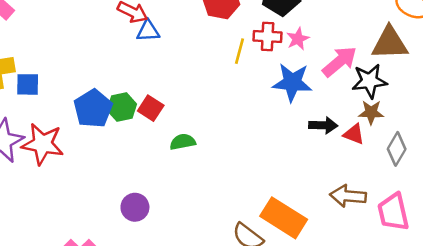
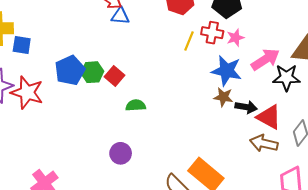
brown star: (371, 112) -> (223, 97), moved
red triangle: (354, 134) -> (269, 117), size x1.5
brown arrow: (348, 196) -> (264, 143), moved
purple circle: (135, 207) -> (121, 153), moved

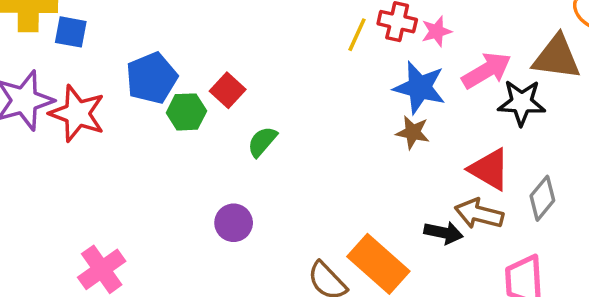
green hexagon: (92, 72) -> (186, 112), moved
green semicircle: (136, 105) -> (262, 142), turned -48
black arrow: (246, 107) -> (443, 233), moved

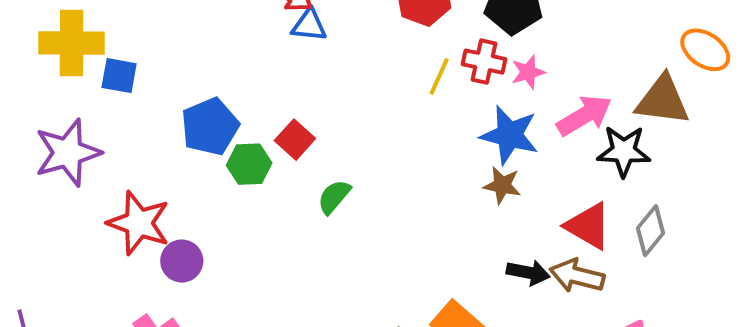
red star: (77, 114) -> (139, 223), moved
gray diamond: (542, 198) -> (651, 231), moved
purple circle: (234, 223) -> (182, 261), moved
black arrow: (443, 233) -> (528, 273), moved

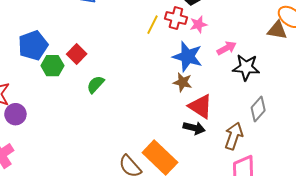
brown triangle: (663, 100) -> (277, 30), moved, size x0.7
pink arrow: (584, 115) -> (227, 48), size x0.7
red triangle: (588, 226) -> (200, 106), moved
brown arrow: (577, 276) -> (234, 136), moved, turned 92

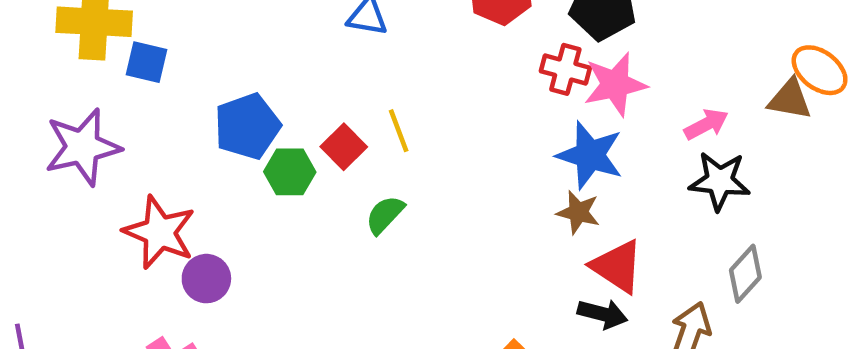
pink star: (198, 24) -> (615, 84), size x1.6
yellow line: (153, 25) -> (399, 131), moved, turned -48
pink arrow: (227, 48) -> (706, 124), moved

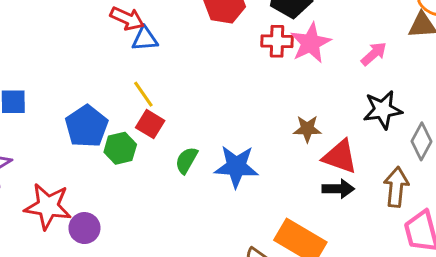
yellow line: (399, 131) -> (143, 94), moved
blue star: (590, 155) -> (236, 166), moved
black star: (720, 181) -> (383, 110), moved

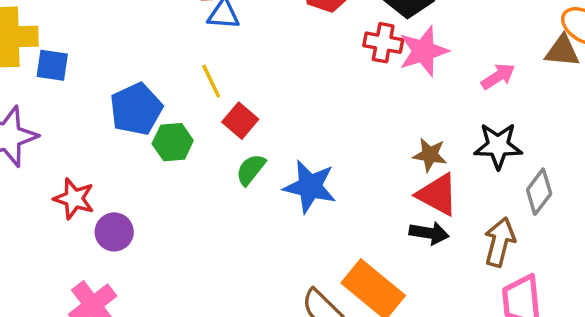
red square: (150, 124) -> (240, 121), moved
brown star: (307, 129) -> (430, 155), moved
red star: (48, 206) -> (74, 199), size x0.7

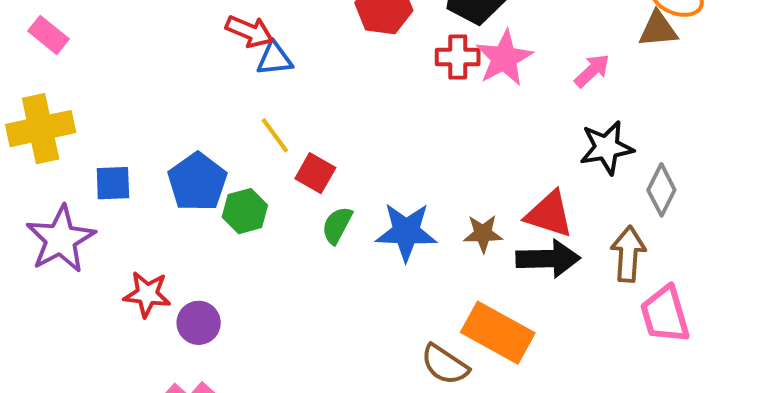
blue square: (52, 65) -> (113, 183), moved
brown star: (430, 155) -> (483, 234), moved
black arrow: (429, 233) -> (548, 259), size x1.4

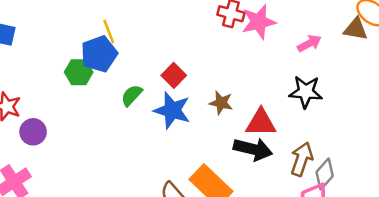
red square: (315, 173) -> (174, 75), moved
blue pentagon: (197, 182) -> (99, 54), moved
gray diamond: (661, 190) -> (325, 174), moved
red triangle: (549, 214) -> (261, 123), turned -32
brown star: (483, 234) -> (221, 103), moved

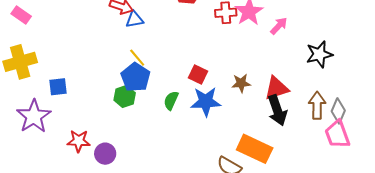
pink arrow: (309, 43) -> (279, 26), moved
black star: (306, 92) -> (319, 54), moved
black arrow: (253, 149) -> (277, 110), turned 76

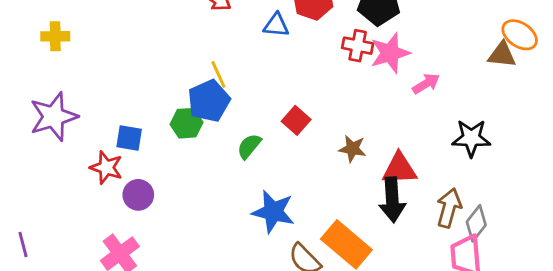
blue triangle: (135, 20) -> (276, 25), moved
yellow cross: (20, 62) -> (55, 36), size x0.6
blue square: (58, 87) -> (129, 138), moved
blue star: (206, 102) -> (273, 212), moved

